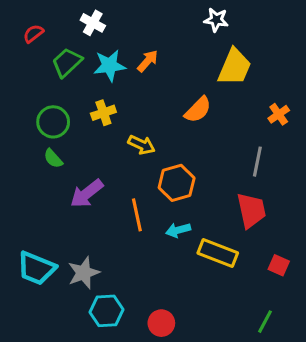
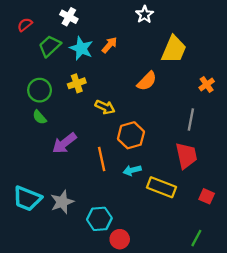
white star: (216, 20) -> (145, 14), moved, turned 30
cyan star: (110, 66) -> (81, 48), turned 30
cyan hexagon: (106, 311) -> (99, 219), moved

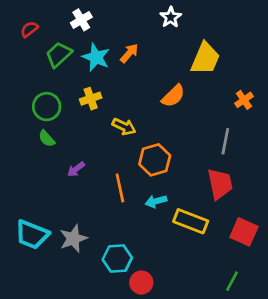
white cross: (69, 17) -> (81, 20), turned 30
purple arrow: (64, 143) -> (76, 169), size x0.6
red square: (207, 196) -> (244, 232), size x1.5

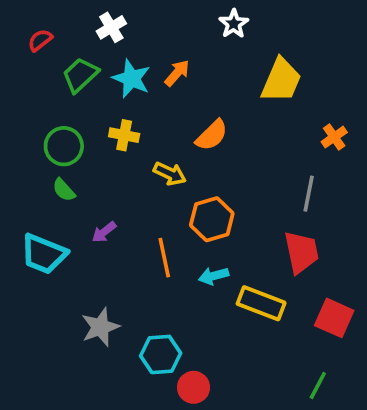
orange semicircle: (173, 96) -> (212, 135), moved
yellow cross: (91, 99) -> (124, 135), turned 30
cyan trapezoid: (32, 235) -> (44, 254), moved

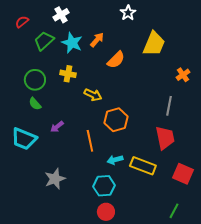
orange semicircle: (212, 135) -> (116, 60), moved
cyan arrow: (214, 276) -> (115, 160), moved
cyan hexagon: (161, 354) -> (104, 186), moved

